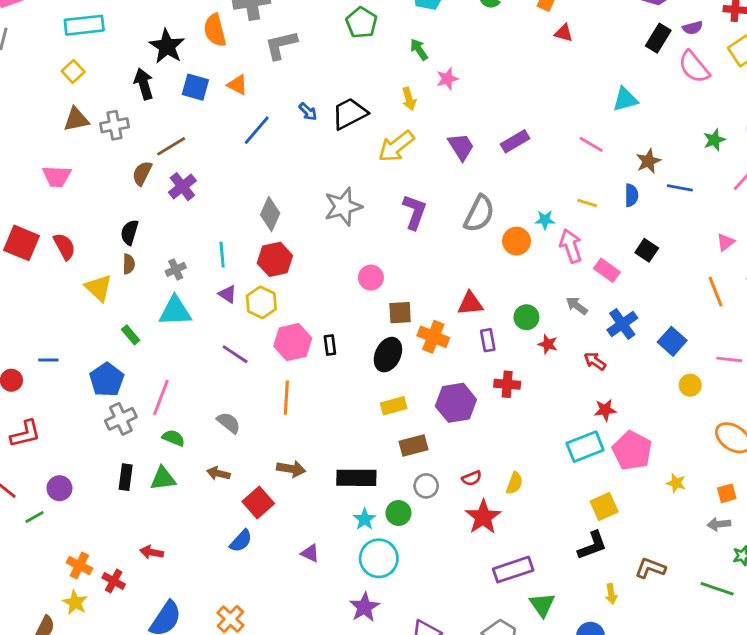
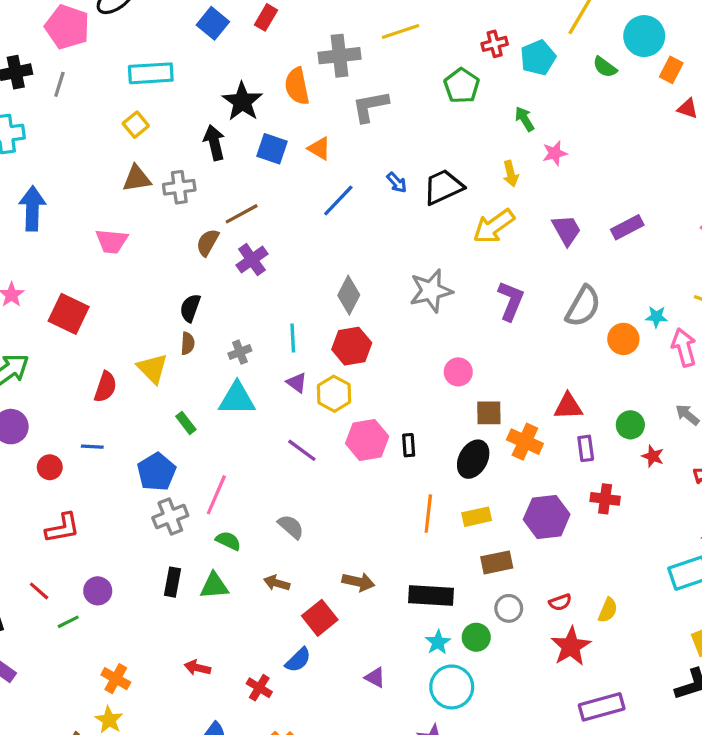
red semicircle: (64, 246) -> (105, 387), moved, turned 44
orange line: (286, 398) -> (428, 514), moved
red cross: (114, 581) -> (259, 688), moved

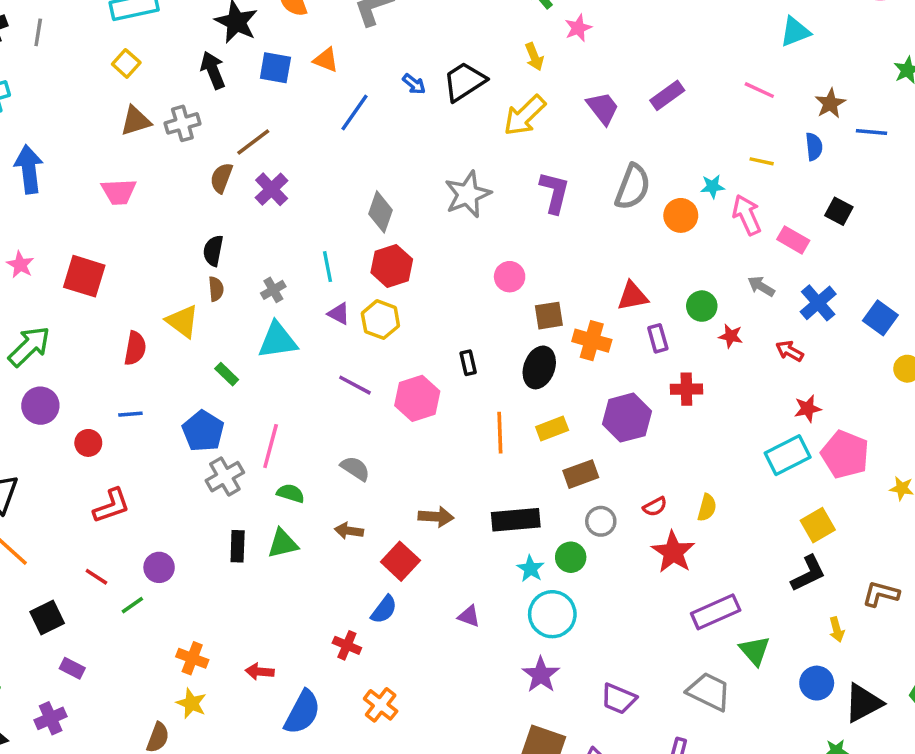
pink hexagon: (367, 440) -> (417, 398), moved
red arrow: (197, 668) -> (260, 672), moved

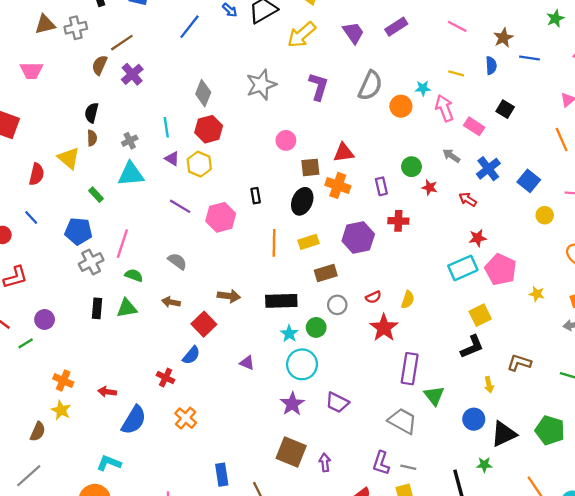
red triangle: (633, 296) -> (344, 153), moved
blue line: (130, 414) -> (31, 217), turned 49
blue pentagon: (203, 431) -> (78, 231), turned -30
purple rectangle: (716, 612) -> (410, 369), turned -60
purple trapezoid: (619, 699) -> (337, 402), moved

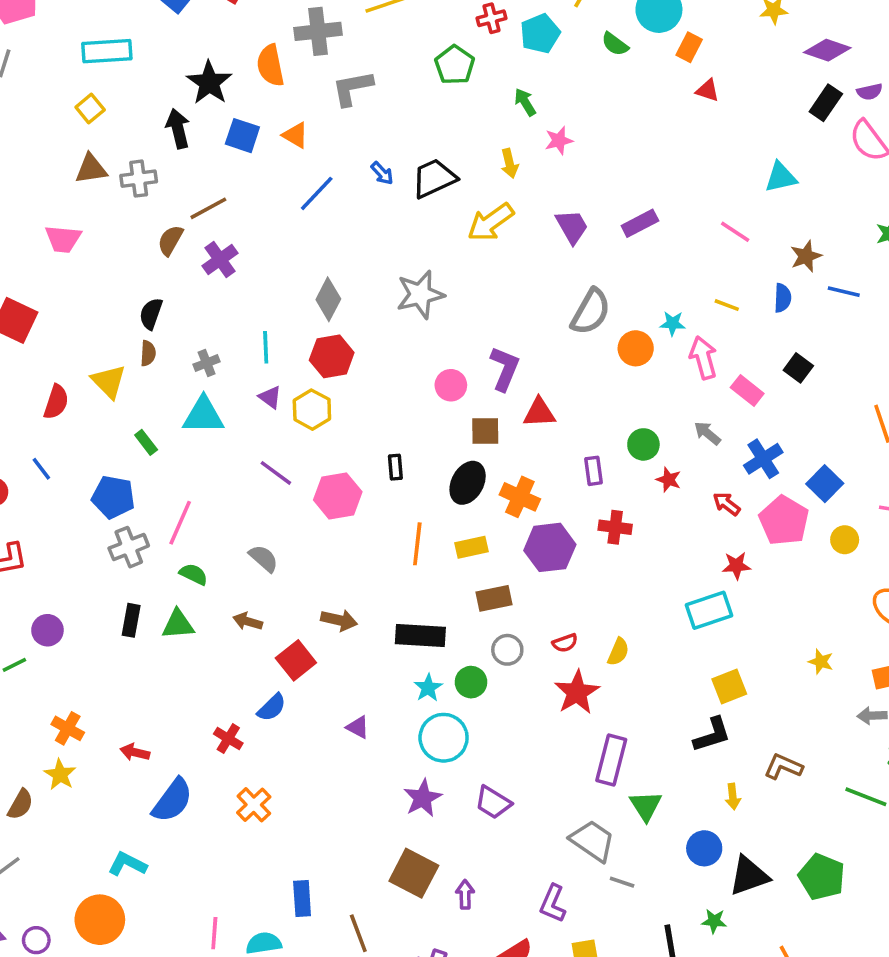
purple L-shape: (318, 86) -> (505, 369), moved
orange cross: (338, 185) -> (520, 497), moved
pink pentagon: (501, 269) -> (784, 521), moved
gray line: (408, 467) -> (622, 882), moved

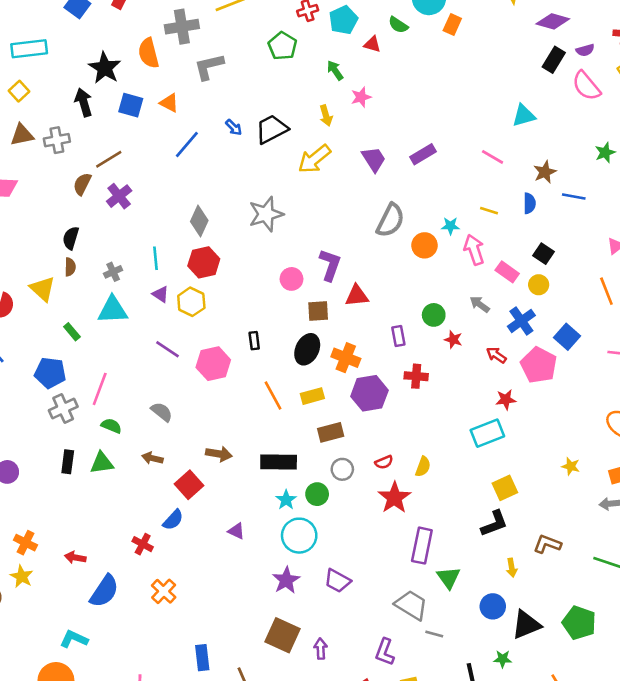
red triangle: (708, 90) -> (372, 44), moved
yellow circle: (845, 540) -> (539, 285), moved
orange line: (417, 544) -> (273, 395), turned -32

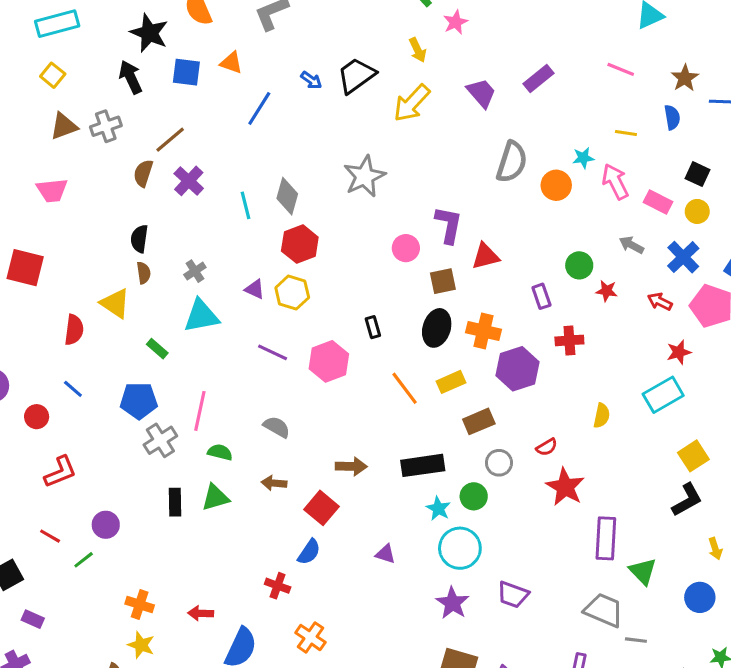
cyan line: (155, 258) -> (246, 205), moved
yellow semicircle: (423, 467) -> (602, 416), moved

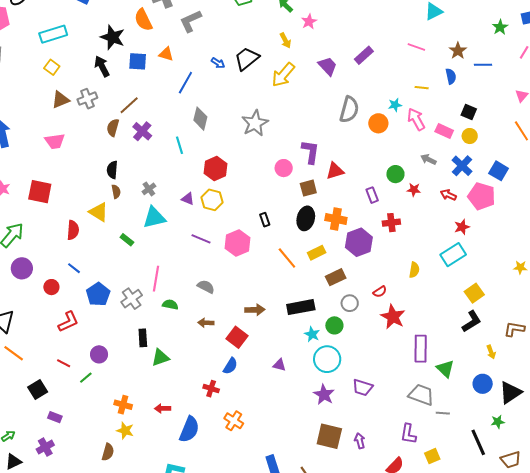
gray diamond: (287, 196) -> (200, 119), moved
blue pentagon: (139, 401) -> (98, 294), moved, turned -30
green triangle: (215, 498) -> (160, 358), moved

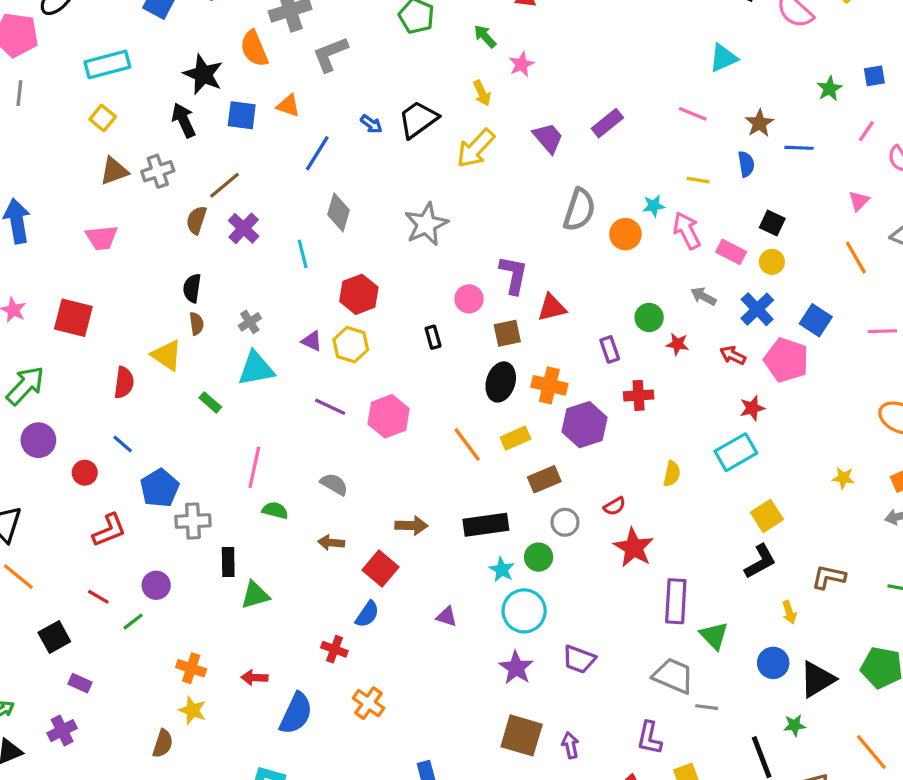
black rectangle: (265, 220) -> (433, 337), moved
gray cross: (132, 299) -> (193, 521), moved, turned 30

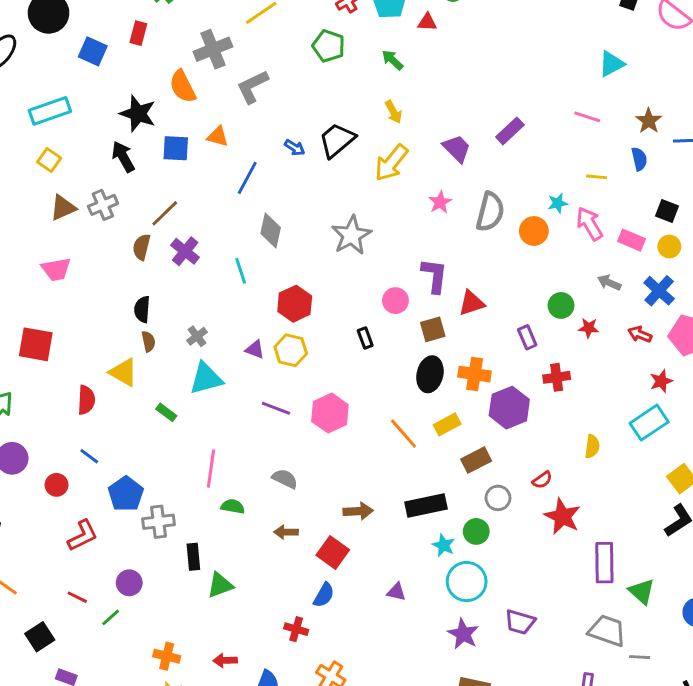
pink star: (521, 64) -> (440, 202), moved

